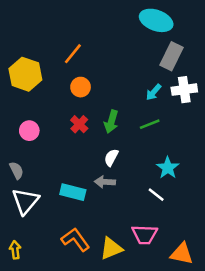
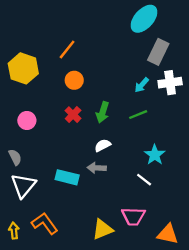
cyan ellipse: (156, 20) -> (144, 19), turned -68
white semicircle: (111, 158) -> (103, 145), turned 35
orange L-shape: (75, 240) -> (45, 223), moved

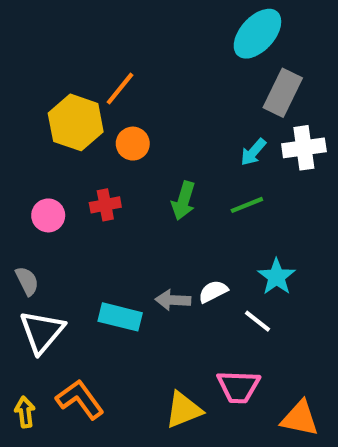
yellow hexagon: (23, 68) -> (76, 122), moved
red cross: (73, 115) -> (105, 205), moved, turned 35
white semicircle: (103, 145) -> (213, 292), moved

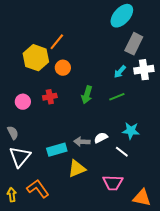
cyan star: (276, 277) -> (131, 131), turned -30
cyan rectangle: (120, 317) -> (57, 150), turned -30
yellow triangle: (183, 410) -> (77, 169), moved

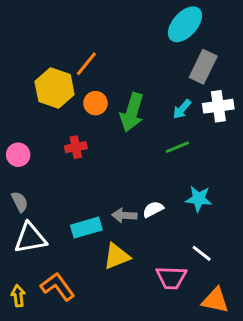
green arrow: (87, 95) -> (132, 112), moved, size x1.4
pink circle: (23, 102) -> (18, 155), moved
white line: (122, 152) -> (202, 253), moved
white triangle: (20, 157) -> (30, 238), turned 40

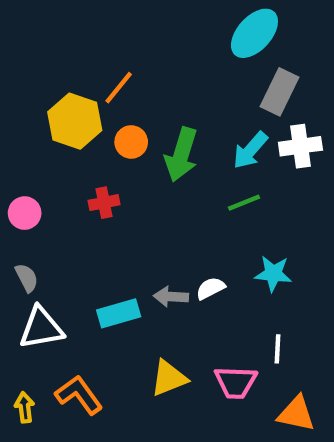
cyan arrow: (182, 109) -> (250, 150), size x1.4
white line: (202, 253) -> (277, 349), turned 55
yellow triangle: (117, 256) -> (169, 378), moved

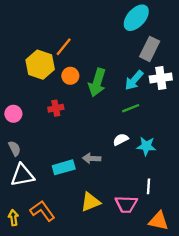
white semicircle: (211, 288) -> (121, 139), moved

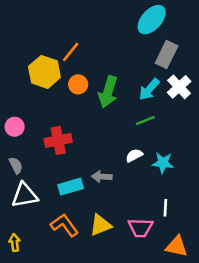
white cross: (161, 78) -> (179, 87), turned -35
red cross: (56, 108) -> (58, 140), moved, size x1.5
orange L-shape: (42, 211) -> (64, 225), moved

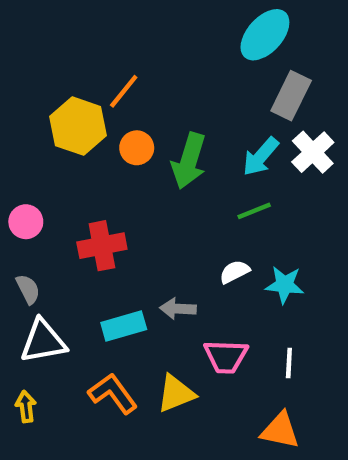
pink trapezoid: (140, 228) -> (226, 357), moved
yellow arrow: (15, 243) -> (26, 407), moved
orange triangle: (177, 246) -> (280, 430), moved

